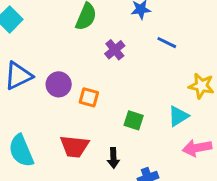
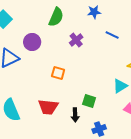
purple circle: (59, 84) -> (32, 42), moved
green square: (134, 120) -> (89, 101), moved

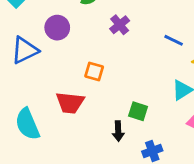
blue line: (112, 35) -> (174, 40), moved
red trapezoid: (48, 107) -> (70, 103), moved

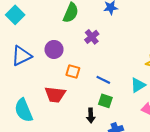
purple circle: (57, 28) -> (54, 49), moved
blue line: (174, 40) -> (103, 80), moved

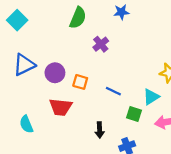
purple circle: (54, 49) -> (55, 73), moved
green square: (105, 101) -> (134, 114), moved
cyan semicircle: (24, 110) -> (26, 124), size x0.7

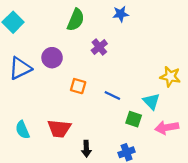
purple circle: (55, 73) -> (52, 58), moved
cyan triangle: (151, 97) -> (151, 101), turned -42
red trapezoid: (61, 107) -> (59, 129), moved
black arrow: (100, 130) -> (86, 149), moved

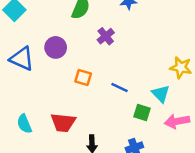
blue triangle: (20, 68) -> (22, 59), turned 50

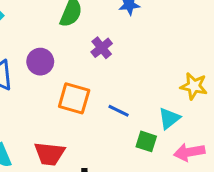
orange square: (83, 78) -> (74, 98), size x1.5
cyan triangle: (161, 94) -> (169, 118), turned 36

